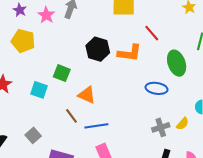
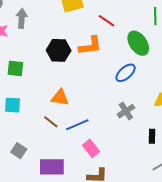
green square: (62, 73) -> (15, 68), moved
blue ellipse: (157, 88) -> (126, 73), turned -35
gray cross: (161, 127) -> (126, 111), moved

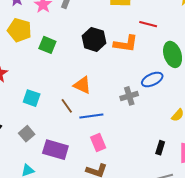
red line: (106, 21) -> (148, 24), turned -36
cyan square: (13, 105) -> (32, 98), moved
gray cross: (126, 111) -> (129, 96), moved
gray square: (19, 151) -> (27, 134), moved

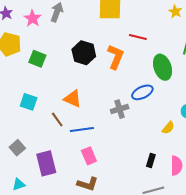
orange L-shape: (126, 44) -> (116, 57), turned -75
cyan square: (32, 98) -> (29, 102), moved
purple rectangle: (55, 150) -> (46, 163), turned 60

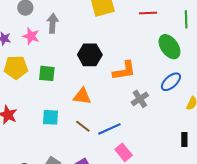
red line: (138, 37) -> (148, 13), moved
orange L-shape: (116, 57) -> (124, 71), moved, turned 75
blue ellipse: (142, 92) -> (171, 82), moved
orange triangle: (73, 99) -> (82, 96), moved

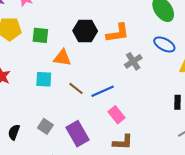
black hexagon: (90, 55) -> (85, 31), moved
blue ellipse: (171, 82) -> (164, 44), turned 70
orange triangle: (82, 96) -> (62, 58), moved

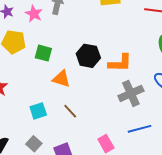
gray cross: (133, 61) -> (131, 93), size x1.4
cyan square: (44, 79) -> (38, 111), moved, turned -30
blue line: (103, 91) -> (140, 129), moved

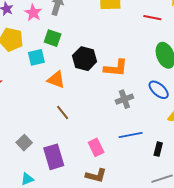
green square: (43, 53) -> (53, 38), moved
gray cross: (131, 93) -> (124, 99), size x0.7
cyan square: (38, 111) -> (36, 57), moved

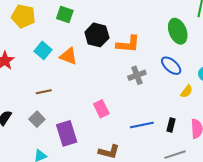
cyan square: (36, 57) -> (43, 50), moved, turned -36
brown line: (63, 113) -> (44, 92), moved, turned -63
blue line: (131, 135) -> (142, 125), moved
pink rectangle: (96, 147) -> (101, 109), moved

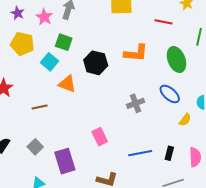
orange L-shape: (128, 44) -> (136, 53), moved
cyan square: (43, 50) -> (50, 62), moved
brown line: (44, 92) -> (40, 107), moved

